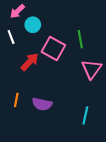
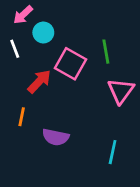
orange line: (16, 100) -> (22, 117), moved

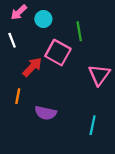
cyan circle: (43, 33) -> (43, 19), moved
green line: (106, 52) -> (79, 31), moved

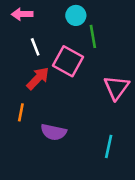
pink arrow: (19, 12) -> (22, 14), turned 42
cyan circle: (43, 19) -> (76, 15), moved
white line: (12, 40) -> (35, 47), moved

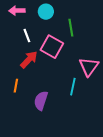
cyan circle: (76, 15) -> (46, 12), moved
purple semicircle: (54, 132) -> (41, 101), turned 96
cyan line: (109, 146) -> (73, 87), moved

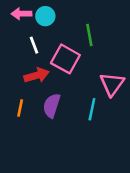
cyan circle: (46, 12) -> (45, 16), moved
red arrow: (29, 60) -> (37, 75), turned 30
purple semicircle: (41, 101) -> (52, 106), moved

